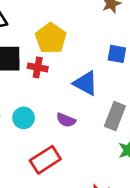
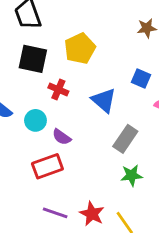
red cross: (38, 67) -> (58, 90), moved
purple semicircle: (66, 120) -> (62, 137), moved

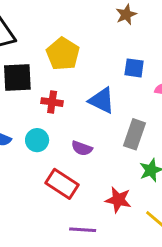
purple semicircle: (62, 137) -> (82, 148), moved
red rectangle: (47, 166) -> (62, 184), turned 68
red star: (92, 214) -> (118, 200), moved

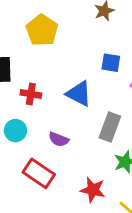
yellow pentagon: (63, 54) -> (42, 30), moved

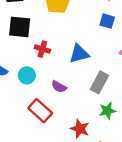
blue square: (111, 63) -> (107, 21), moved
blue triangle: (79, 94) -> (79, 54), turned -50

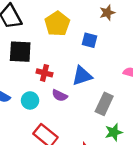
blue square: (107, 21) -> (89, 40), moved
purple semicircle: (59, 87) -> (60, 95), moved

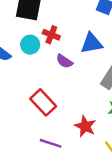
cyan circle: (30, 100) -> (30, 45), moved

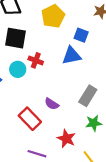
blue triangle: (92, 43) -> (72, 56), moved
purple semicircle: (64, 61) -> (52, 104), moved

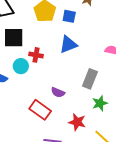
blue square: (81, 35) -> (69, 16), moved

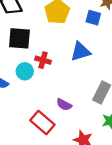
blue square: (69, 16) -> (93, 18), moved

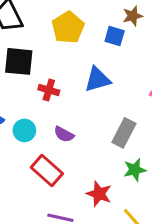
cyan circle: (25, 71) -> (24, 130), moved
purple semicircle: (64, 105) -> (64, 134), moved

